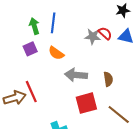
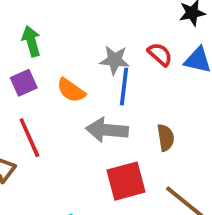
blue line: (53, 23) -> (124, 87), moved
gray star: (93, 36) -> (115, 60), moved
red line: (31, 92) -> (29, 138), moved

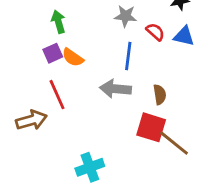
gray star: (115, 60) -> (125, 16), moved
orange semicircle: (71, 90) -> (73, 57), moved
red square: (126, 181) -> (151, 127), moved, turned 32

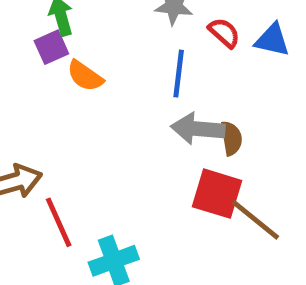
purple square: (53, 53) -> (51, 47), moved
gray arrow: (115, 89) -> (198, 129), moved
red line: (57, 95) -> (59, 222), moved

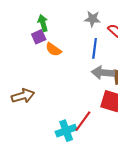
red line: (59, 222) -> (83, 121), moved, turned 60

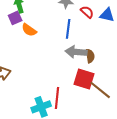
red line: (83, 121) -> (57, 98), turned -30

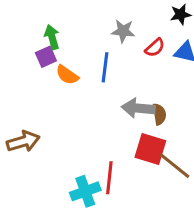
red semicircle: (87, 12) -> (155, 48), turned 96
blue line: (68, 29) -> (105, 67), moved

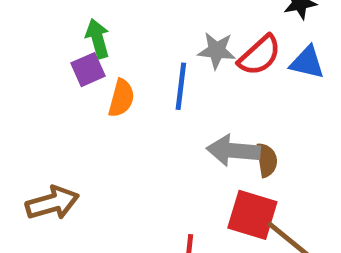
gray star: (123, 31) -> (217, 50), moved
red semicircle: (155, 48) -> (260, 55), size x1.4
orange semicircle: (67, 75) -> (121, 98), turned -110

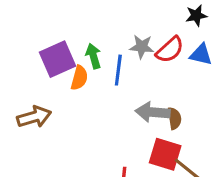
green arrow: (98, 39) -> (93, 56), moved
purple square: (88, 70) -> (58, 59), size x1.6
brown arrow: (52, 203) -> (34, 117), moved

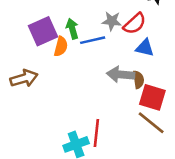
blue triangle: (201, 54) -> (145, 48), moved
blue line: (118, 70) -> (93, 40), turned 70
red square: (165, 154) -> (152, 97), moved

